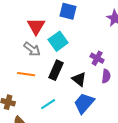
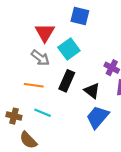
cyan line: (48, 104) -> (43, 113), moved, turned 56

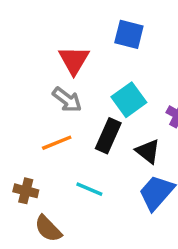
cyan square: (69, 49) -> (129, 100), moved
orange line: (34, 85) -> (57, 143), turned -30
cyan line: (43, 113) -> (89, 189), moved

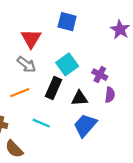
black triangle: (148, 151) -> (79, 98), turned -42

